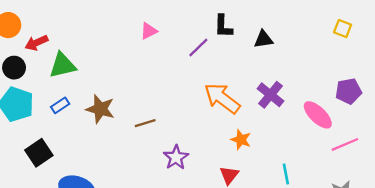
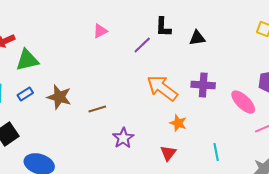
purple cross: (271, 95) -> (203, 85), turned -35

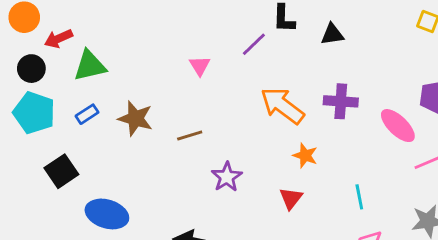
pink triangle: (100, 31) -> (200, 66), moved, turned -35

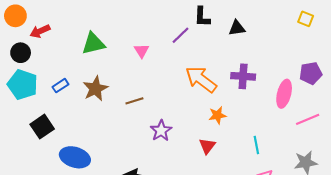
green triangle: (90, 66) -> (93, 43), moved
brown star: (135, 118) -> (95, 89), turned 30
pink ellipse: (398, 126) -> (284, 94), turned 60
orange star: (305, 156) -> (217, 115), turned -30

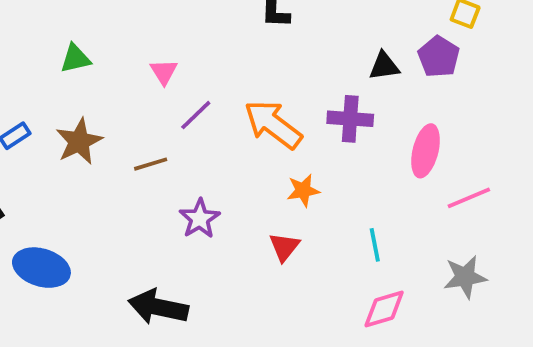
black triangle: (237, 28) -> (384, 66), moved
purple line: (181, 35) -> (196, 115), moved
green triangle: (93, 43) -> (75, 59), size x0.7
purple pentagon: (311, 73) -> (439, 57), moved, turned -30

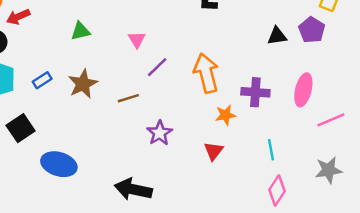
purple cross: (350, 119) -> (255, 92), moved
orange arrow: (273, 124) -> (206, 73), turned 39
pink diamond: (384, 309) -> (277, 191), turned -40

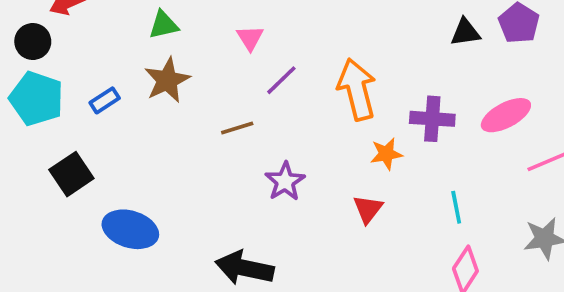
brown star: (83, 84) -> (167, 80), moved
pink ellipse: (303, 90) -> (506, 115), turned 48

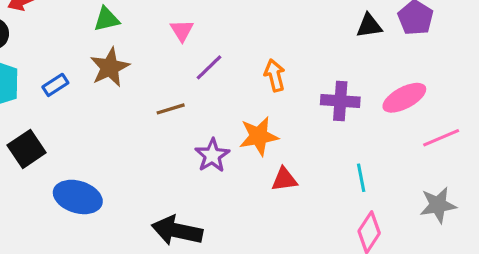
orange arrow: (357, 89) -> (275, 75), size x0.6
orange star: (386, 154) -> (259, 136), moved, size x1.4
red triangle: (368, 209) -> (284, 179), turned 44

